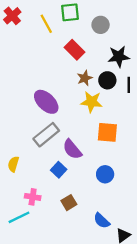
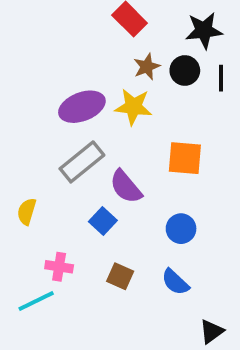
purple ellipse: (46, 102) -> (82, 107), turned -65
yellow star: (91, 102) -> (133, 107), moved
brown square: (69, 203) -> (120, 276), turned -35
blue semicircle: (102, 221) -> (175, 282), moved

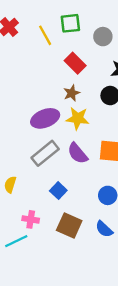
brown star: (147, 67) -> (72, 93), moved
purple semicircle: (126, 187) -> (78, 153), moved
brown square: (120, 276) -> (69, 225), size x1.5

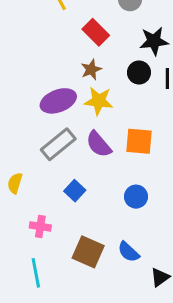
brown square: (69, 225) -> (88, 252), moved
blue semicircle: (104, 229) -> (129, 252), moved
cyan line: (16, 241) -> (36, 273), moved, turned -75

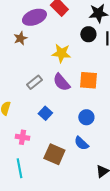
brown star: (91, 70) -> (20, 38), moved
purple ellipse: (58, 101) -> (34, 17), moved
gray rectangle: (58, 144) -> (34, 82), size x0.7
blue semicircle: (129, 252) -> (81, 143), moved

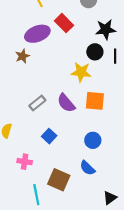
yellow star: (61, 53) -> (81, 72), moved
cyan line: (19, 168) -> (36, 195), moved

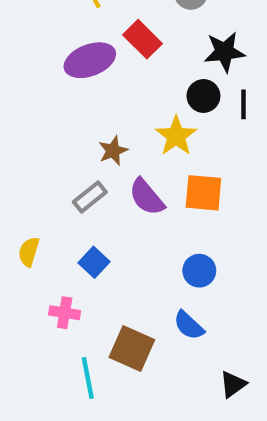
brown star: (22, 56) -> (113, 151), moved
yellow star: (81, 72) -> (176, 136), turned 30
blue square: (49, 136) -> (94, 262), moved

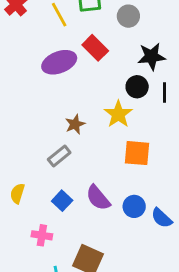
purple semicircle: (147, 197) -> (98, 198), moved
blue semicircle: (189, 325) -> (162, 218), moved

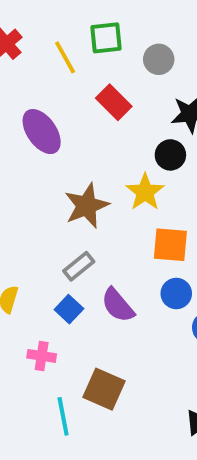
purple ellipse: (59, 62) -> (42, 132), moved, turned 76
brown star: (75, 124) -> (86, 206), size x1.6
gray rectangle: (59, 156) -> (79, 266), moved
blue circle: (134, 206) -> (176, 294), moved

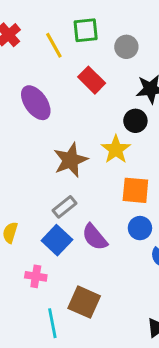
blue square: (69, 309) -> (57, 240), size x1.4

